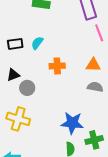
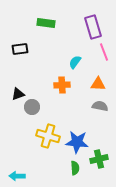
cyan semicircle: (37, 43) -> (75, 62), moved
black rectangle: (15, 44) -> (20, 49), moved
yellow cross: (18, 119) -> (48, 136), moved

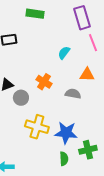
orange cross: (62, 85) -> (44, 82), moved, turned 35
gray semicircle: (100, 106) -> (73, 94), moved

